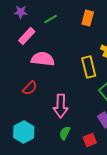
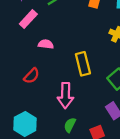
pink semicircle: (43, 59) -> (46, 44), size x0.6
yellow rectangle: (89, 67) -> (83, 64), moved

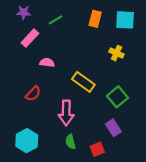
yellow rectangle: (83, 64) -> (83, 82), turned -40
green semicircle: (70, 125) -> (71, 142), turned -40

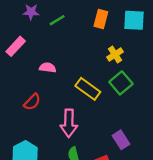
purple star: (24, 12) -> (31, 12), moved
pink rectangle: (30, 38) -> (16, 46), moved
yellow cross: (116, 53) -> (115, 55), moved, turned 32
green square: (118, 97) -> (121, 83), moved

